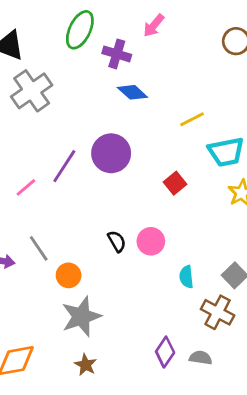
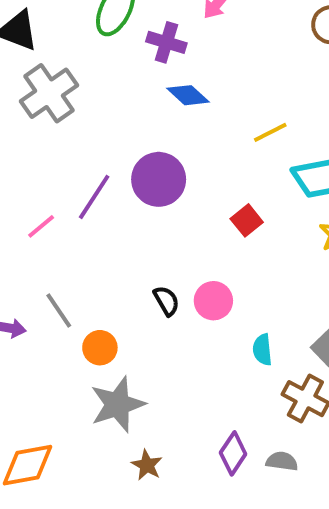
brown star: (86, 365) -> (147, 465), moved

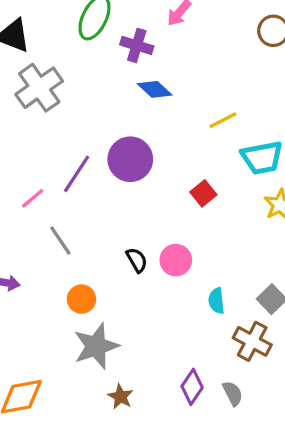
gray line: (59, 310) -> (60, 241), moved
gray semicircle: (282, 461) -> (233, 393), turned 55

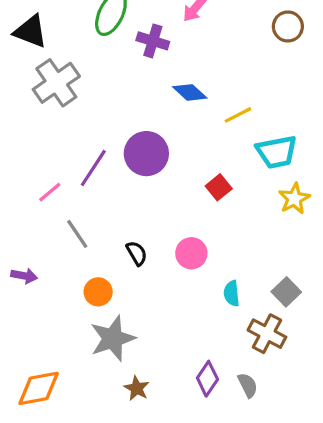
blue diamond: (155, 89) -> (190, 92), moved
black semicircle: (137, 260) -> (137, 253), moved

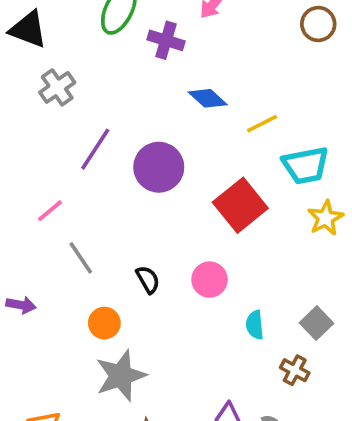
gray cross: (56, 83) -> (57, 87), size x0.7
purple line: (93, 168) -> (95, 149), moved
red square: (219, 187) -> (240, 205), size x1.8
brown cross: (267, 334) -> (295, 370), size x0.7

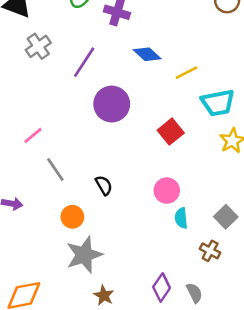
purple line: (95, 149) -> (84, 62), moved
red square: (240, 205) -> (171, 132), size x0.7
pink circle: (209, 280) -> (167, 191), moved

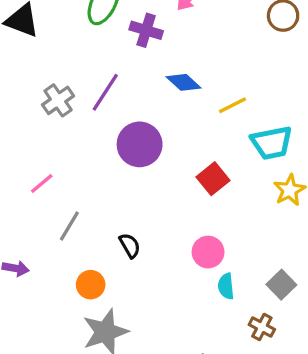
gray cross: (38, 46) -> (58, 100), moved
gray line: (55, 170) -> (69, 226), turned 65

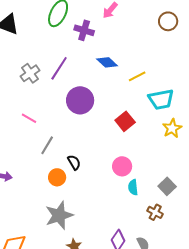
pink line: (42, 184) -> (29, 118), moved, turned 70
gray line: (69, 226) -> (47, 145), moved
orange circle: (91, 285) -> (57, 177), moved

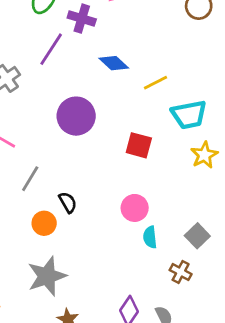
purple line: (59, 68) -> (51, 49), moved
red square: (125, 121) -> (139, 145), turned -36

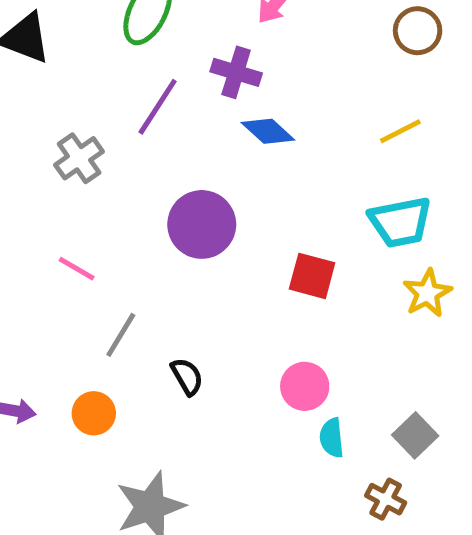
purple cross: (82, 19) -> (236, 72), moved
yellow line: (156, 83) -> (400, 131), moved
orange circle: (44, 223) -> (94, 413), moved

